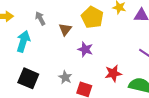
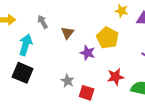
yellow pentagon: (92, 17) -> (108, 38), moved
black square: (28, 78) -> (23, 73), moved

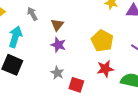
yellow pentagon: (108, 38) -> (102, 41), moved
purple star: (88, 53) -> (58, 45), moved

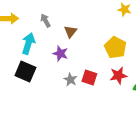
purple star: (58, 45) -> (60, 54), moved
red square: (76, 85) -> (89, 78), moved

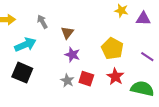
cyan arrow: (28, 44) -> (25, 45), turned 50
purple star: (60, 54) -> (72, 55), moved
red star: (118, 76) -> (115, 77), turned -30

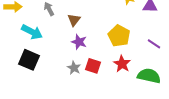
cyan arrow: (25, 45) -> (32, 32), turned 50

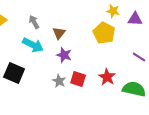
cyan arrow: (32, 32) -> (33, 45), moved
yellow pentagon: (119, 36) -> (104, 33), moved

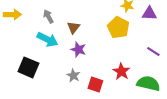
red square: (78, 79) -> (95, 84), moved

